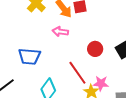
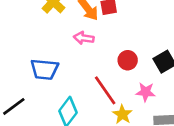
pink star: (101, 83) -> (146, 92), moved

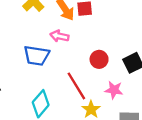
blue trapezoid: (45, 69) -> (37, 56), moved

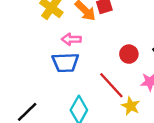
pink arrow: (59, 36) -> (71, 39), moved

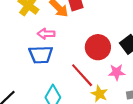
red circle: (129, 54) -> (98, 47), size x1.5

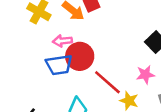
red circle: (98, 47) -> (80, 56), moved

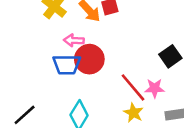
red line: (107, 82) -> (133, 87), moved

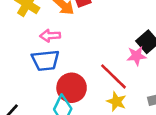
red circle: (89, 59) -> (72, 88), moved
pink star: (155, 88) -> (136, 56), moved

